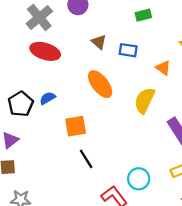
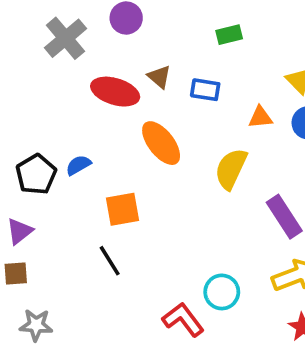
red ellipse: (45, 51) -> (115, 92), moved
orange triangle: (163, 68) -> (260, 117), turned -42
black line: (86, 159) -> (110, 261), moved

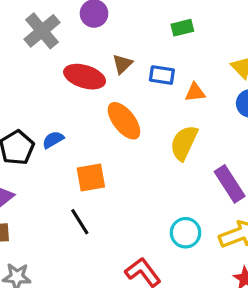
brown triangle: (159, 77) -> (122, 64), turned 35
orange triangle: (260, 117) -> (195, 92), moved
cyan circle: (222, 292) -> (186, 233), moved

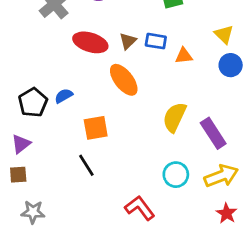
brown triangle: (122, 64) -> (128, 41), moved
yellow semicircle: (184, 143) -> (174, 117), moved

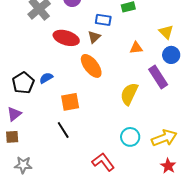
blue rectangle: (156, 41) -> (103, 20), moved
purple rectangle: (213, 133) -> (158, 77), moved

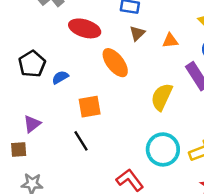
brown triangle: (94, 37) -> (137, 33), moved
black pentagon: (23, 83) -> (32, 64), moved
purple triangle: (14, 114) -> (32, 124), moved
cyan circle: (130, 137) -> (163, 149), size x1.4

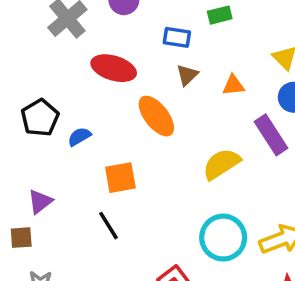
yellow semicircle: (162, 97) -> (221, 164), turned 32

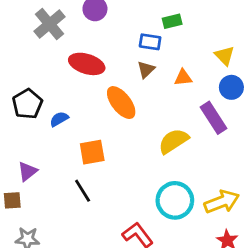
blue rectangle: (177, 37) -> (150, 42), moved

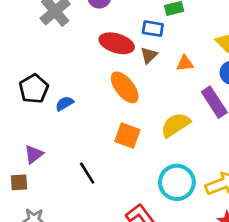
red ellipse: (87, 64) -> (117, 43), moved
orange square: (92, 152) -> (127, 136), moved, turned 30

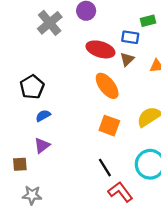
blue semicircle: (64, 103) -> (43, 116), moved
purple triangle: (34, 154) -> (42, 145), moved
black line: (87, 173) -> (105, 168), moved

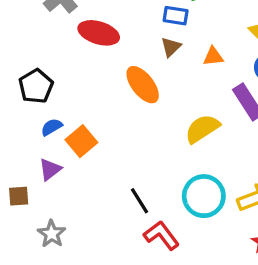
red ellipse: (100, 49) -> (99, 33), moved
orange square: (109, 126) -> (81, 141), moved, turned 30
gray star: (32, 195) -> (52, 234), moved, turned 30

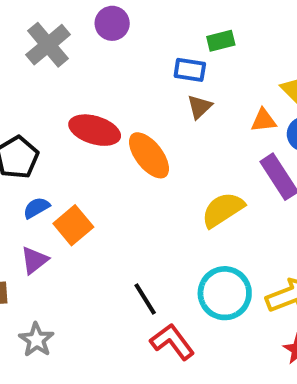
red ellipse: (99, 33) -> (95, 130), moved
brown triangle: (171, 47) -> (199, 107), moved
orange triangle: (213, 56) -> (264, 120), moved

